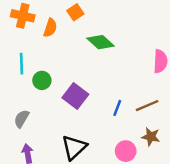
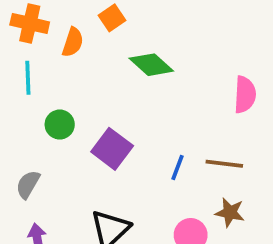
cyan line: (22, 64) -> (28, 78), moved
brown line: (147, 106) -> (224, 164), turned 30

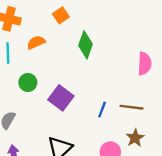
orange semicircle: (73, 42) -> (36, 42), moved, turned -132
green diamond: (151, 65) -> (86, 45), turned 68
brown star: (230, 212) -> (135, 138), turned 30

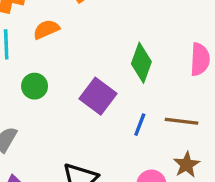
green diamond: (86, 45) -> (141, 63), moved
purple square: (61, 98) -> (98, 96), moved

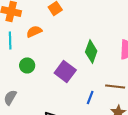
blue line: (140, 125) -> (90, 97), moved

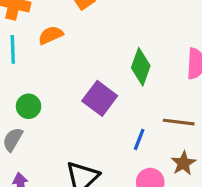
green circle: (27, 65) -> (29, 106), moved

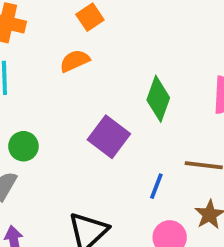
orange semicircle: (51, 35) -> (75, 61), moved

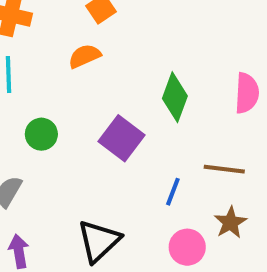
green circle: (23, 146) -> (41, 134), moved

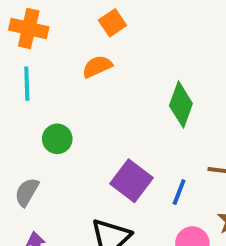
purple square: (121, 138) -> (131, 181), moved

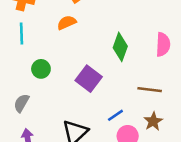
purple square: (131, 181) -> (89, 79), moved
blue line: (179, 192) -> (115, 115), moved, turned 35

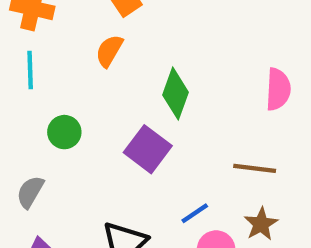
orange semicircle: (67, 23) -> (109, 51), turned -36
green diamond: (120, 47) -> (175, 94), moved

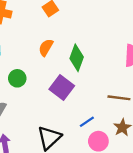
orange semicircle: (109, 51) -> (46, 47), moved

